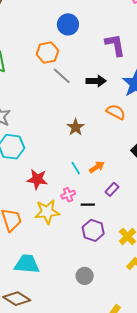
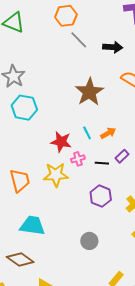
brown star: (76, 127) -> (89, 92), size x1.6
red star: (37, 179) -> (61, 142), moved
black line: (88, 205) -> (102, 163), moved

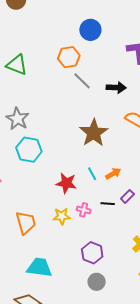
pink cross: (78, 159) -> (84, 210), moved, turned 32
yellow star: (56, 175) -> (62, 216), size x0.7
purple hexagon: (101, 196) -> (92, 253), moved

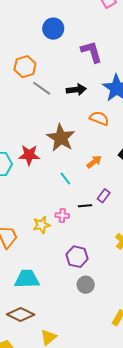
blue circle: (90, 30) -> (53, 29), moved
orange arrow: (113, 174) -> (94, 162), moved
red star: (66, 183) -> (29, 155), moved

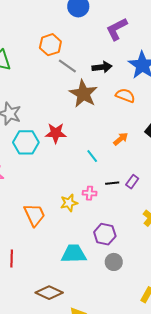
purple L-shape: (91, 52) -> (117, 29), turned -100
brown star: (61, 138) -> (83, 94), moved
purple rectangle: (104, 196) -> (132, 182), moved
cyan trapezoid: (27, 279) -> (74, 254), moved

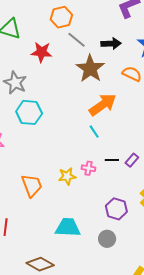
red star: (56, 133) -> (42, 52), moved
orange arrow: (121, 139) -> (103, 105), moved, size x1.8
purple hexagon: (105, 234) -> (116, 209), moved

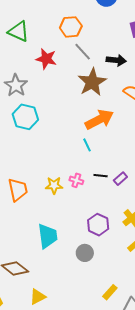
cyan trapezoid: (68, 227) -> (48, 236), turned 72

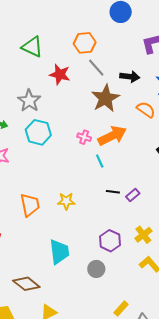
pink cross: (76, 180) -> (84, 137), moved

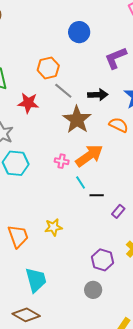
black line: (113, 192) -> (97, 195), moved
cyan trapezoid: (59, 252) -> (36, 280), moved

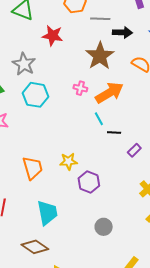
gray line: (63, 91) -> (100, 19), moved, turned -42
pink cross: (62, 161) -> (80, 88), moved
purple hexagon: (103, 260) -> (89, 182), moved

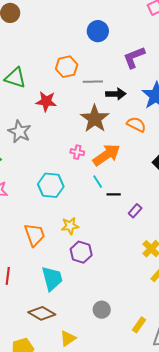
cyan hexagon: (35, 95) -> (51, 185), moved
purple hexagon: (89, 182) -> (81, 252), moved
gray circle: (104, 227) -> (102, 310), moved

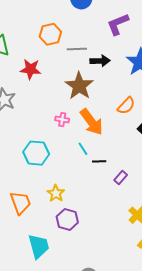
orange semicircle: (136, 124) -> (126, 106), moved, turned 108
orange arrow: (107, 155) -> (92, 122), turned 88
yellow star: (70, 226) -> (56, 193), turned -30

